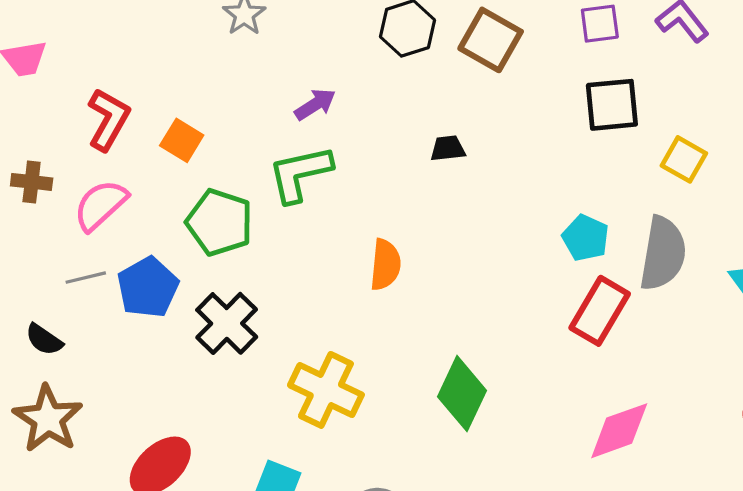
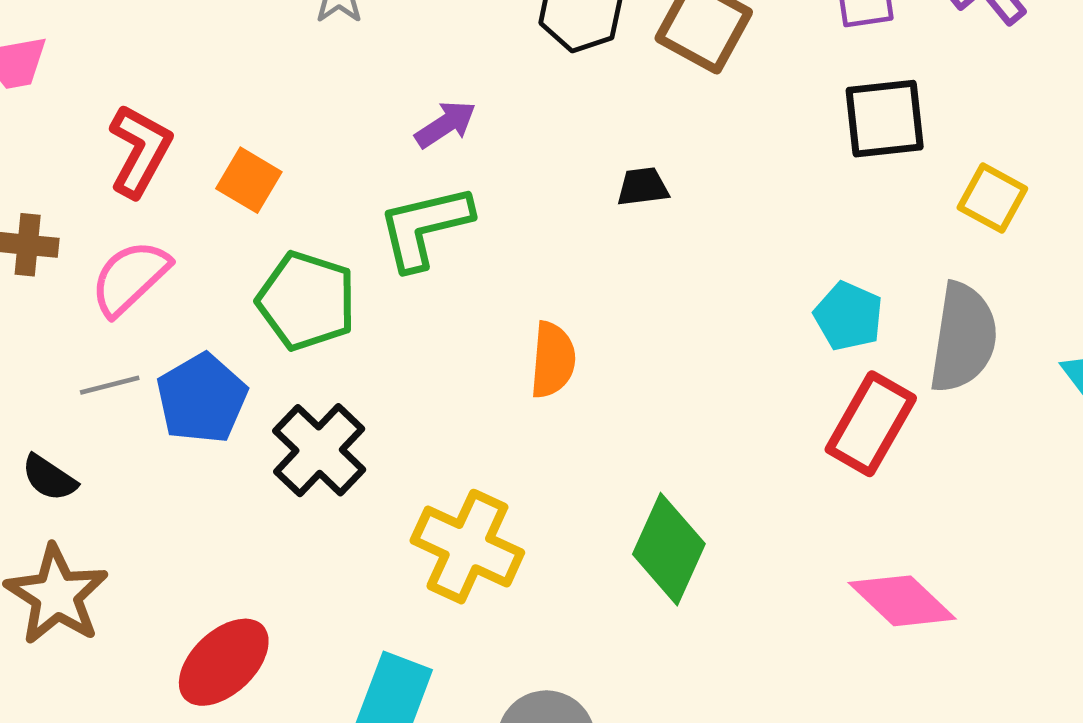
pink diamond: (619, 431) -> (902, 601), turned 64

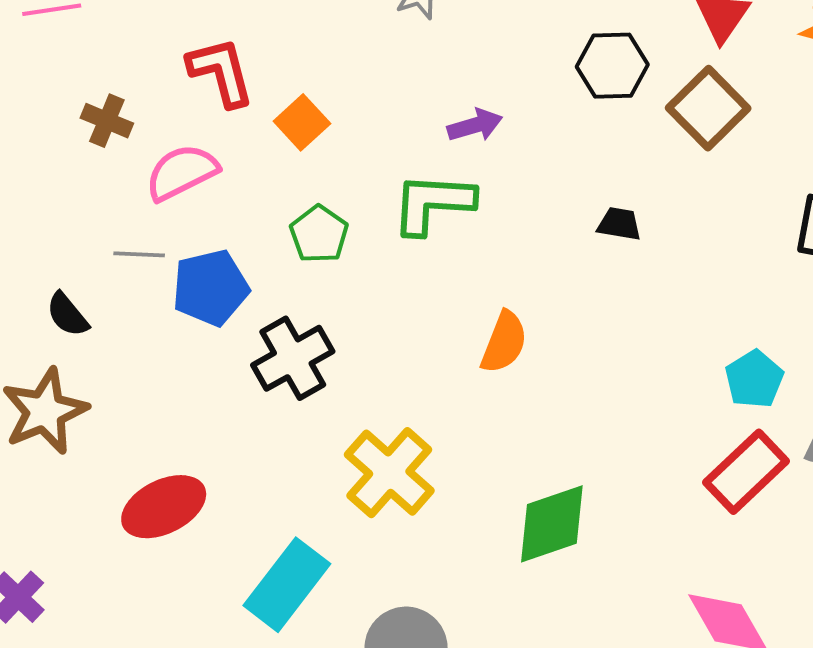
red L-shape: (140, 151) -> (221, 72), turned -60
green pentagon: (307, 301) -> (319, 234), size x0.7
green diamond: (669, 549) -> (552, 524), turned 30

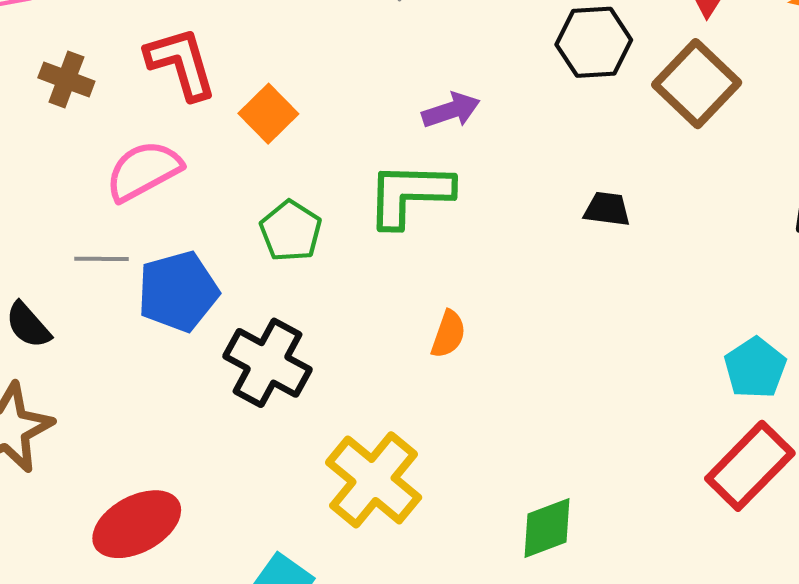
brown cross: (107, 121) -> (66, 79), moved
orange semicircle: (504, 342) -> (448, 334), moved, size x0.7
black cross: (293, 358) -> (267, 363), turned -30
green diamond: (552, 524) -> (547, 528), size x0.7

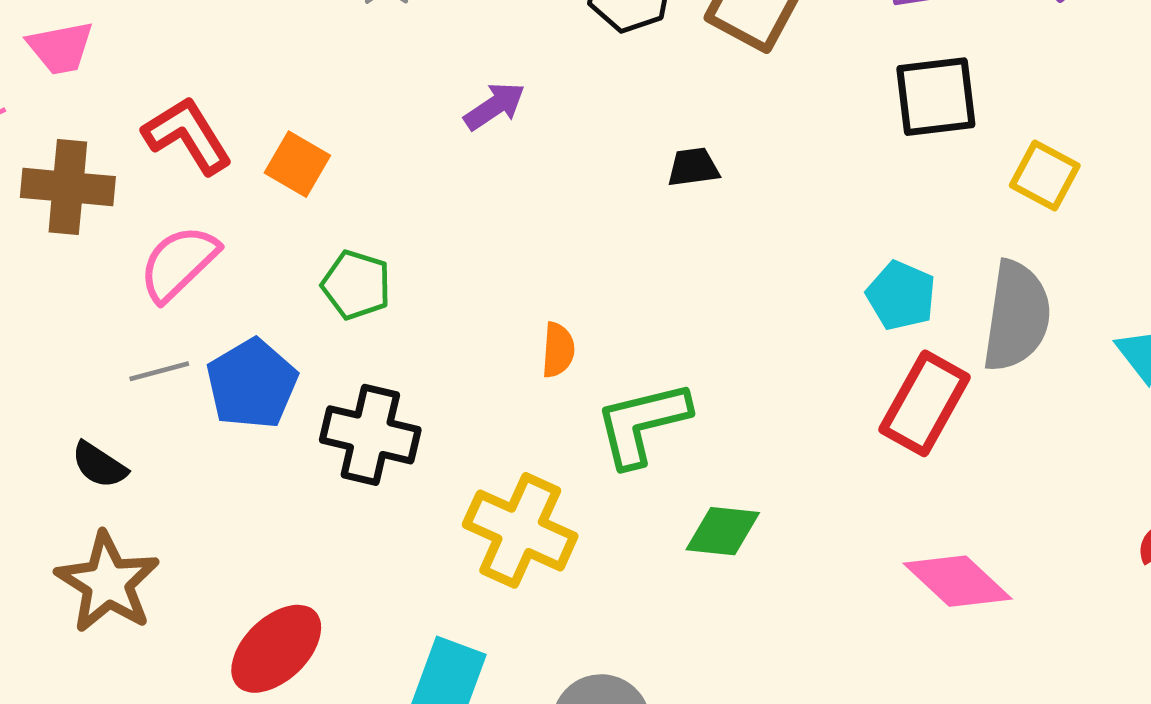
brown cross: (66, 79) -> (68, 187), size x1.5
green L-shape: (409, 194) -> (642, 424), moved
green diamond: (547, 528) -> (723, 531), turned 42

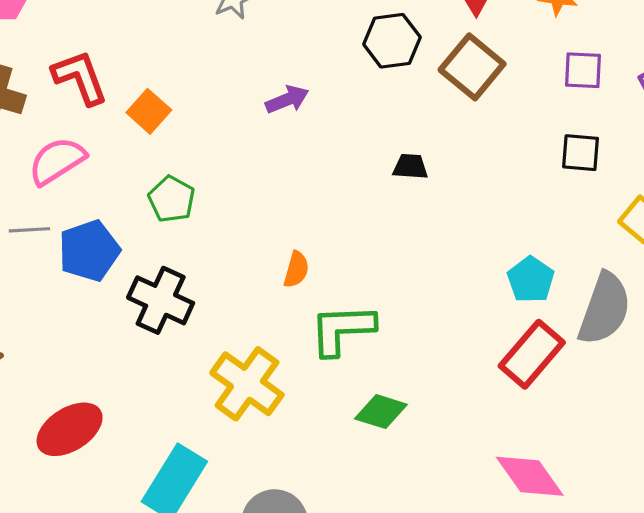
black square: (936, 97) -> (581, 153), size x0.7

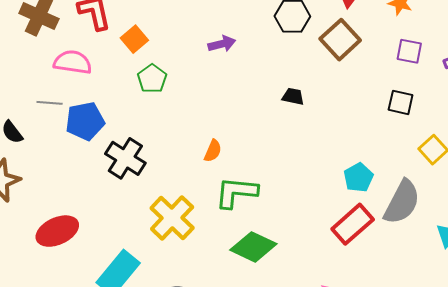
pink semicircle: (57, 161) -> (73, 62), turned 33
green pentagon: (172, 199) -> (152, 79), moved
green diamond: (381, 412) -> (253, 247), size x1.4

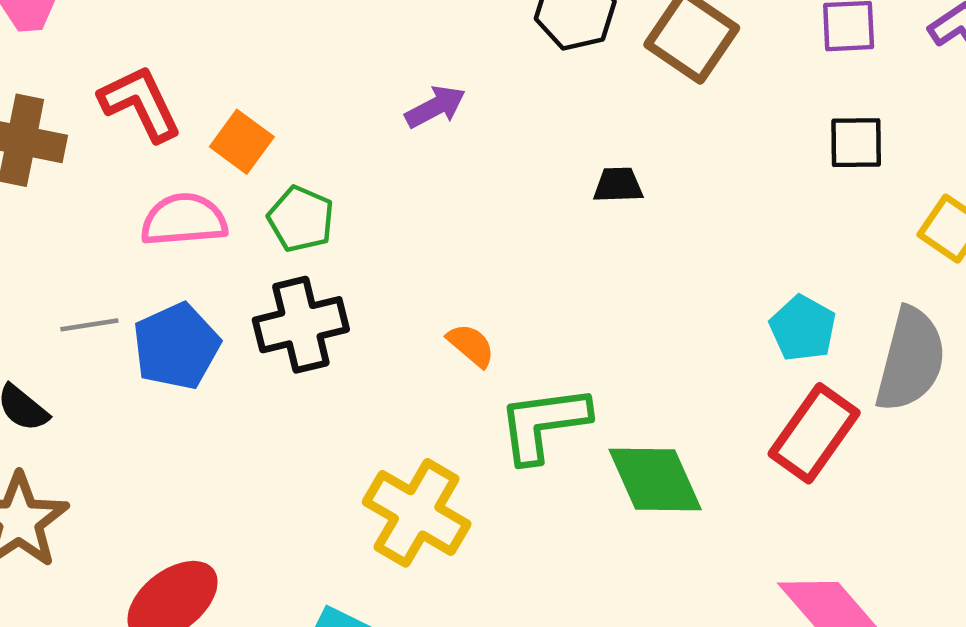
pink semicircle: (73, 62) -> (184, 220), moved
orange semicircle: (213, 151) -> (471, 345), turned -60
black cross: (125, 158) -> (301, 325), moved, turned -33
green diamond: (253, 247) -> (655, 480), moved, turned 54

